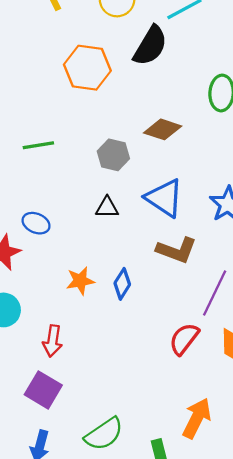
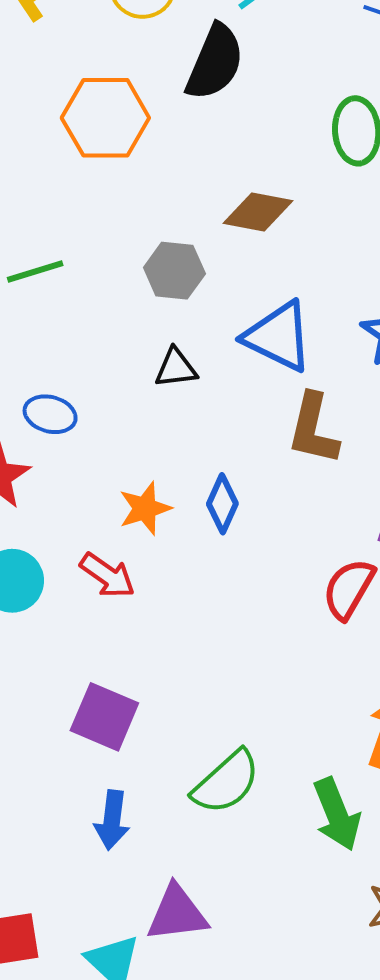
brown L-shape: (177, 250) -> (313, 429), turned 90
red arrow: (53, 341) -> (107, 575), moved, turned -56

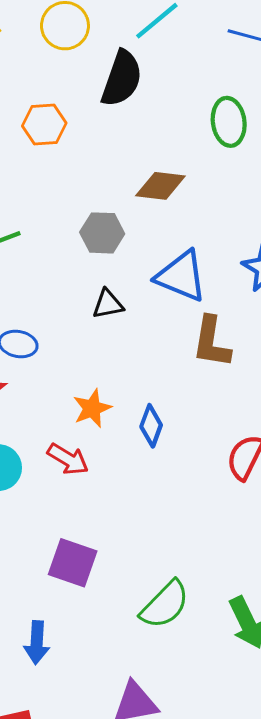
orange hexagon: (105, 118) -> (44, 124), size x0.7
blue diamond: (222, 504) -> (151, 426), moved
blue arrow: (112, 820) -> (37, 643), moved

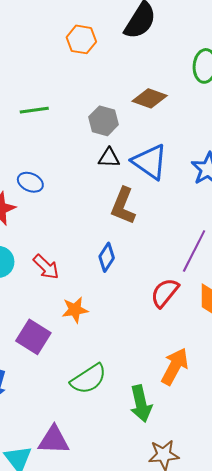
black triangle: (108, 304) -> (109, 158), moved
brown L-shape: (211, 342) -> (123, 206), moved
orange star: (92, 408) -> (75, 310), moved

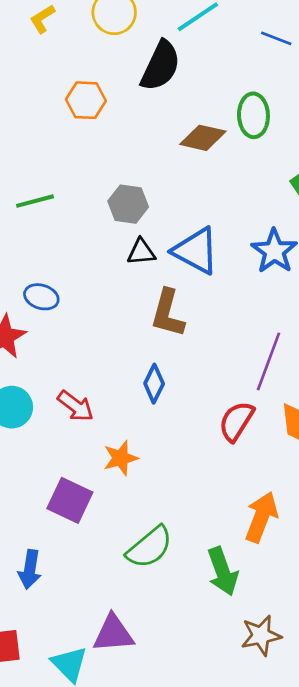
brown diamond: (150, 98) -> (203, 138), moved

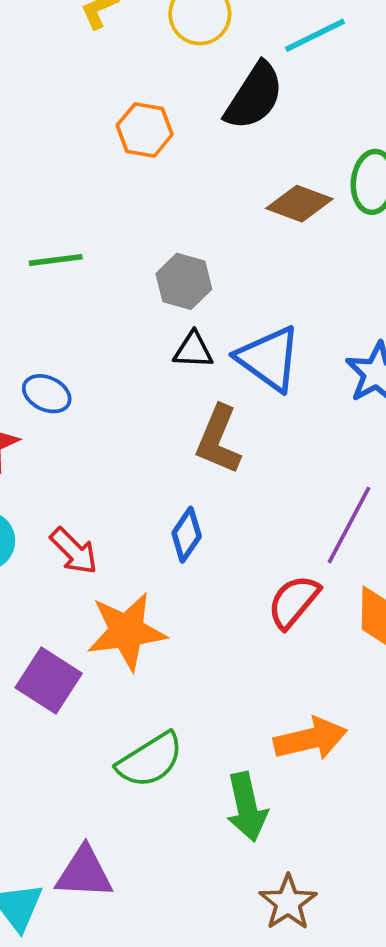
orange star: (121, 458) -> (127, 631), size x1.6
orange arrow: (261, 517) -> (310, 739), turned 48
brown star: (261, 635) -> (288, 902), turned -30

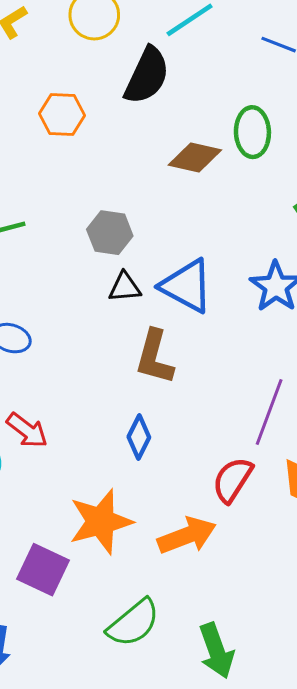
red arrow: (74, 551) -> (27, 430), moved
orange arrow: (310, 739) -> (187, 536), moved

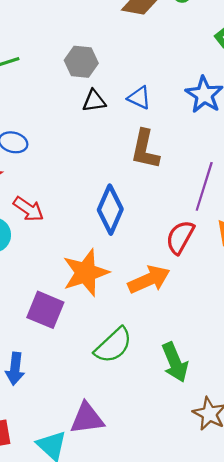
blue triangle: (187, 286) -> (139, 98), size x0.6
brown L-shape: (154, 357) -> (145, 149), moved
blue diamond: (139, 437) -> (110, 210), size x1.5

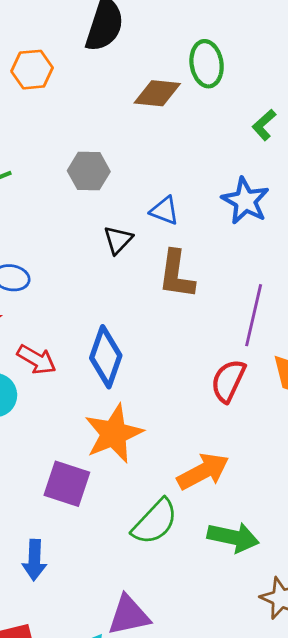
black triangle: (94, 101) -> (118, 240), moved, turned -35
blue diamond: (110, 210) -> (106, 357), moved
orange arrow: (149, 280) -> (203, 471), moved
green arrow: (175, 362) -> (233, 537), turned -51

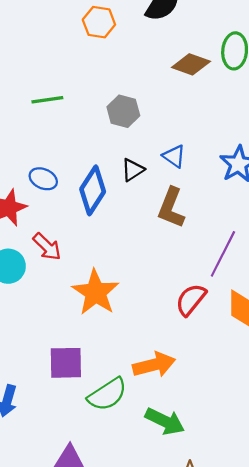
blue diamond: (106, 357) -> (93, 190), moved
orange star: (114, 434) -> (96, 292), moved, turned -30
purple square: (67, 484) -> (66, 363), moved, turned -33

